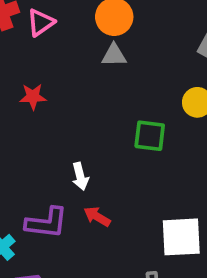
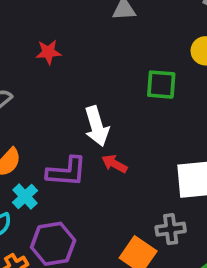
white arrow: (80, 176) -> (97, 126), size x1.5

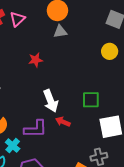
red star: (48, 52) -> (36, 60), moved
green square: (161, 85) -> (91, 100), moved

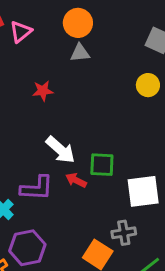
green square: (91, 100) -> (102, 165), moved
white arrow: (51, 101) -> (60, 150), turned -30

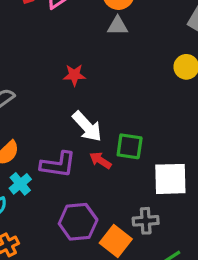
red star: (43, 91) -> (74, 75), moved
purple hexagon: (27, 248) -> (78, 222), moved

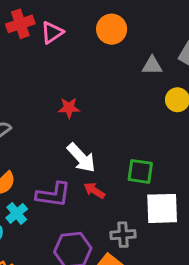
gray triangle: (118, 26) -> (152, 65), moved
green square: (130, 146) -> (140, 171), moved
gray cross: (146, 221) -> (123, 235), moved

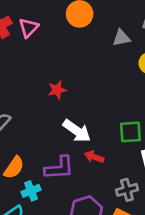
cyan cross: (17, 213) -> (31, 191), turned 30

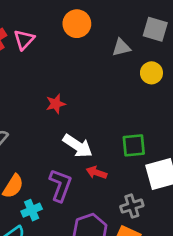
purple L-shape: (59, 168) -> (60, 185), turned -64

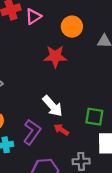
orange circle: (77, 24) -> (72, 27), moved
red star: (56, 104) -> (55, 56), moved, size x1.5

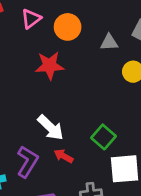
pink triangle: (33, 16) -> (31, 19), moved
green square: (94, 117) -> (104, 137), turned 36

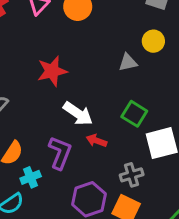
gray triangle: (109, 42) -> (128, 62), moved
red star: (50, 66) -> (52, 71), moved

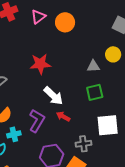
green square: (134, 114) -> (95, 92), moved, turned 36

